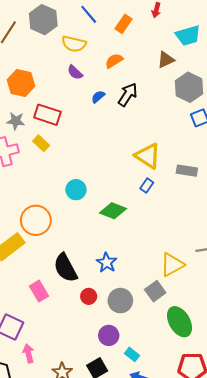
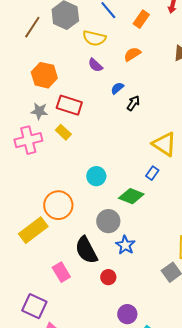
black arrow: (128, 95) -> (133, 103), moved, size x0.7
blue rectangle: (147, 185) -> (152, 173), moved
gray circle: (120, 301) -> (108, 221), moved

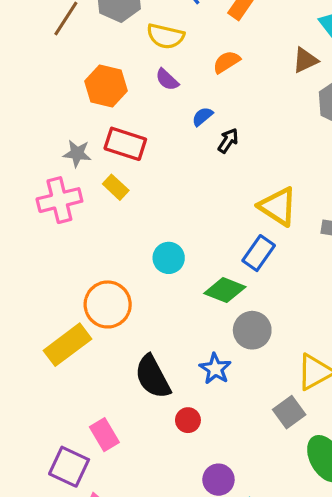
orange hexagon: (44, 75) -> (106, 86), moved
blue rectangle: (152, 173) -> (259, 253), size x1.5
gray circle: (108, 221) -> (252, 330), moved
pink rectangle: (61, 272) -> (104, 435), moved

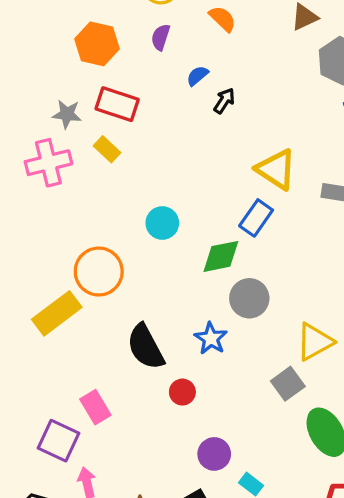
orange semicircle: (227, 62) -> (223, 19), turned 76
purple semicircle: (167, 80) -> (161, 37), turned 65
green diamond: (225, 290) -> (221, 256), turned -33

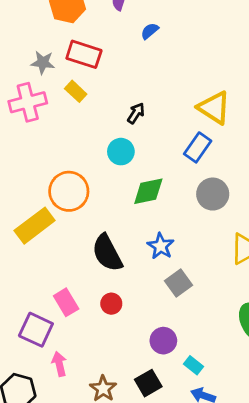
black arrow: (224, 101) -> (136, 113), moved
green diamond: (221, 256) -> (148, 191), moved
gray circle: (249, 298) -> (213, 194), moved
gray square: (288, 384) -> (178, 283), moved
red circle: (182, 392) -> (111, 304), moved

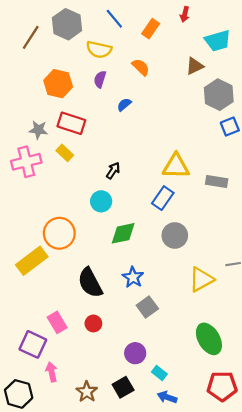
yellow triangle: (214, 108) -> (176, 166), turned -32

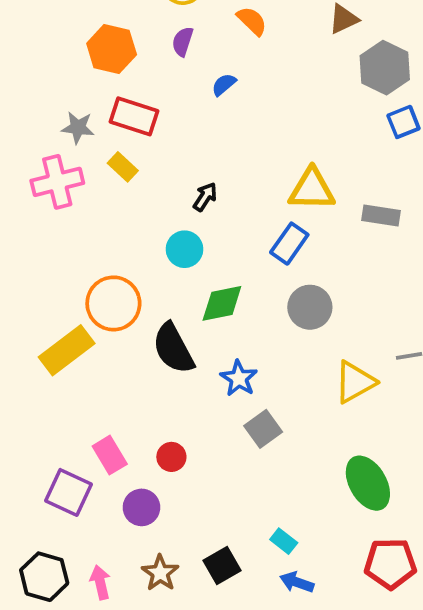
black semicircle: (90, 283) -> (173, 348), moved
purple circle: (135, 353) -> (141, 507), moved
pink arrow: (52, 372) -> (100, 582), moved

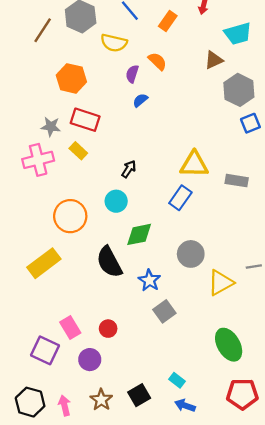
purple semicircle: (183, 41) -> (132, 74), moved
orange circle: (113, 303) -> (70, 216), moved
gray circle: (310, 307) -> (191, 254), moved

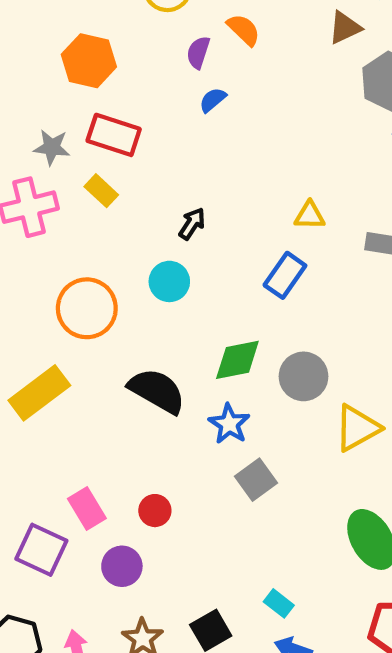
yellow triangle: (194, 164) -> (310, 215), size x0.6
green diamond: (139, 234) -> (237, 360), moved
black semicircle: (109, 262) -> (157, 391), turned 148

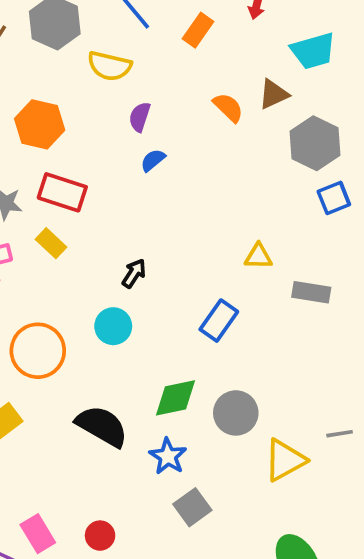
orange semicircle: (244, 30) -> (228, 107), moved
yellow triangle: (310, 215) -> (258, 256), moved

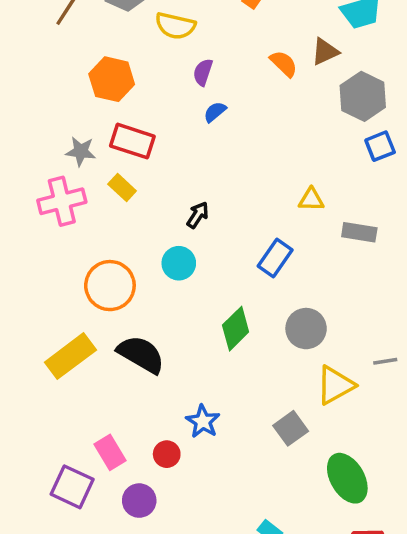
green diamond: (175, 398) -> (236, 329), turned -33
gray circle: (236, 413) -> (306, 329), moved
black semicircle: (102, 426) -> (141, 354), moved
blue star: (168, 456) -> (203, 421), moved
gray square: (192, 507) -> (291, 428), moved

